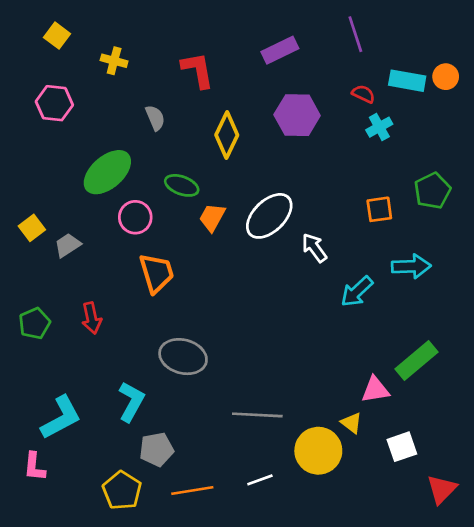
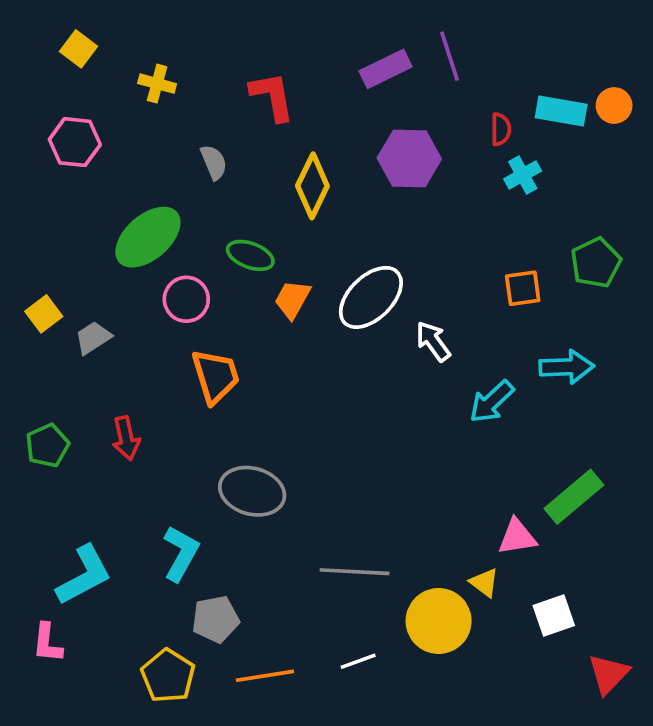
purple line: (355, 34) -> (450, 56), moved
red semicircle: (363, 94) -> (501, 129), turned 65

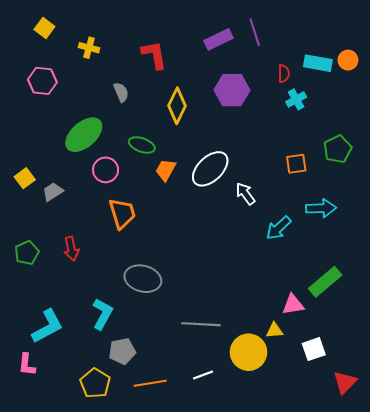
yellow triangle: (484, 583) -> (274, 330), turned -42

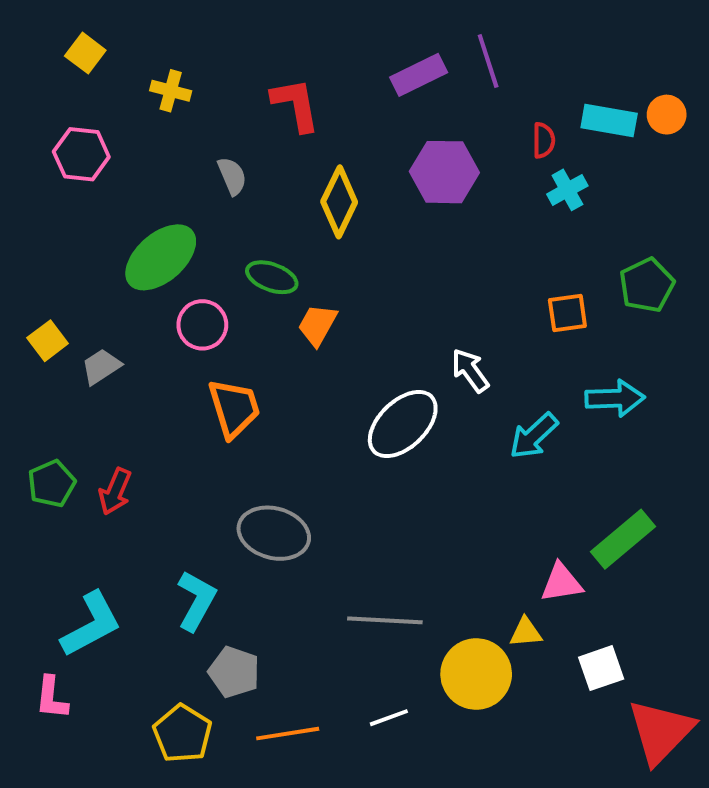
white ellipse: (210, 169) -> (403, 424), moved
red arrow: (71, 249) -> (115, 491), moved, turned 35
gray pentagon: (122, 351) -> (234, 672), turned 30
red triangle: (345, 382) -> (661, 732), size x1.5

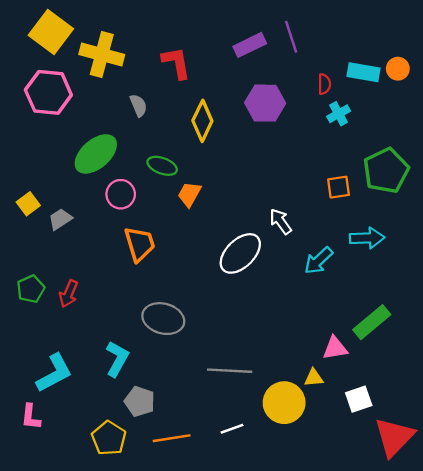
yellow square: (85, 53) -> (51, 32), size x1.8
yellow cross: (171, 91) -> (102, 54), size x1.8
pink hexagon: (81, 154) -> (48, 92), size x1.4
green pentagon: (647, 285) -> (386, 171), size x1.4

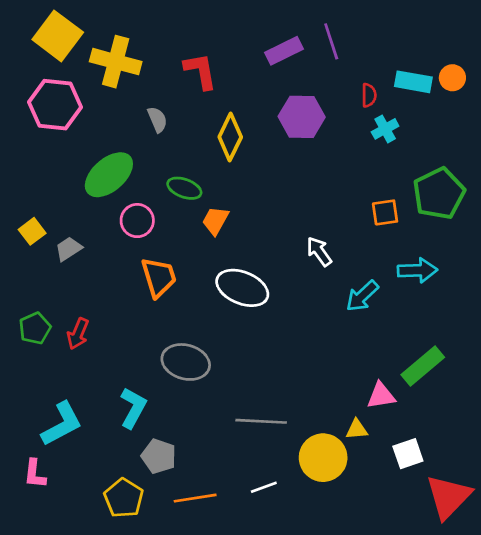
white ellipse: (240, 253) -> (242, 288), moved, turned 66

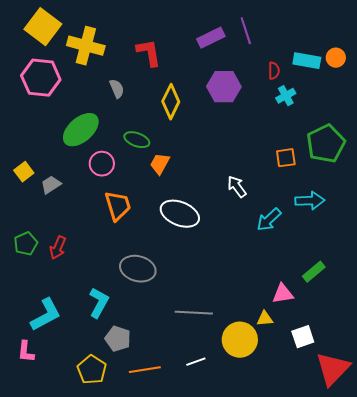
green rectangle: (423, 366) -> (314, 272), size x0.7

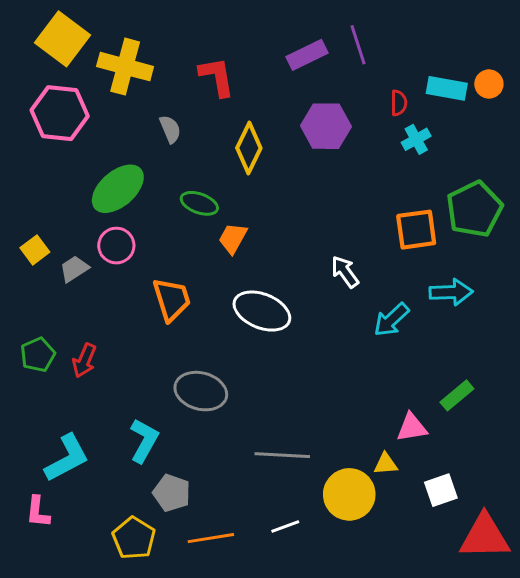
orange square: (286, 158) -> (416, 230), size x1.4
pink circle: (102, 164) -> (116, 246), moved
red triangle: (333, 369) -> (485, 537), turned 45

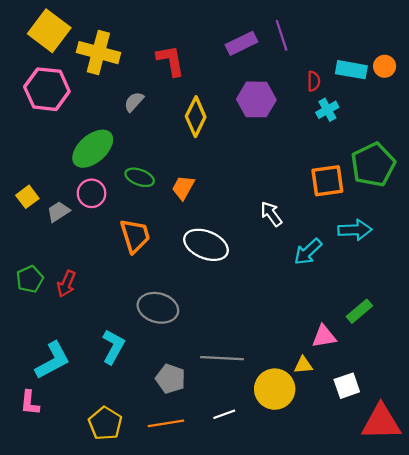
gray semicircle: (170, 129) -> (134, 102), turned -115
green ellipse: (199, 203) -> (140, 177), moved
gray pentagon: (172, 493) -> (171, 379), moved

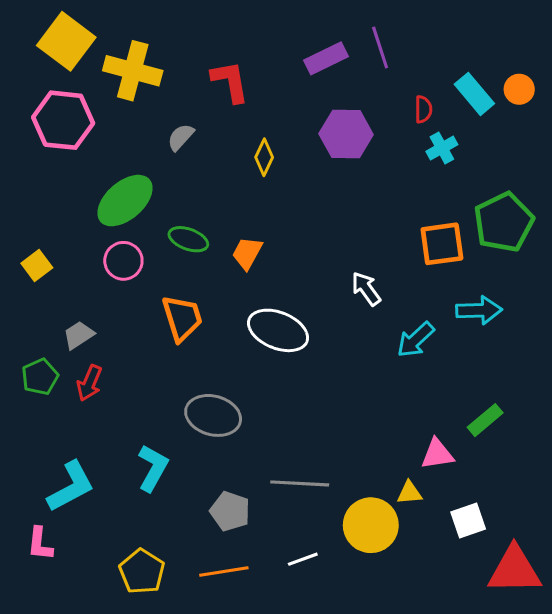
cyan rectangle: (351, 70) -> (474, 94), turned 40
yellow diamond: (196, 117) -> (264, 157), size x0.7
gray trapezoid: (58, 212) -> (79, 335), moved

